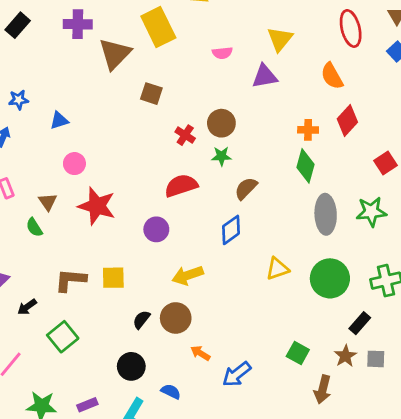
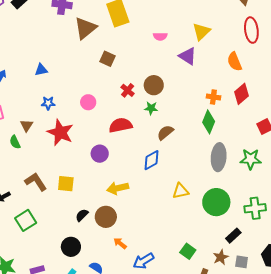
purple triangle: (265, 76) -> (188, 56), turned 36
blue star: (19, 100) -> (48, 103), moved
pink circle: (74, 164) -> (88, 102), moved
brown L-shape: (70, 280) -> (36, 182), turned 45

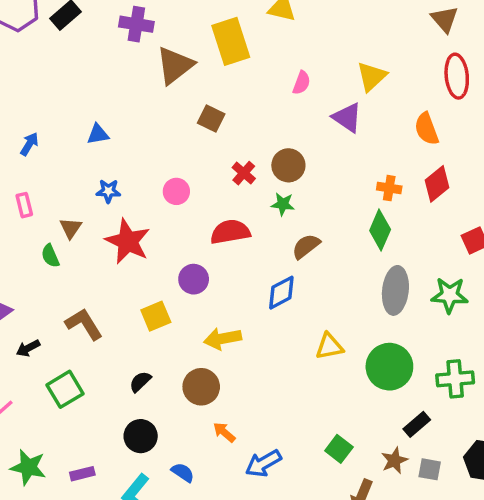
pink semicircle: (160, 36) -> (302, 83), turned -72
yellow square: (66, 184) -> (156, 316), moved, turned -30
black semicircle: (82, 215) -> (140, 382), moved

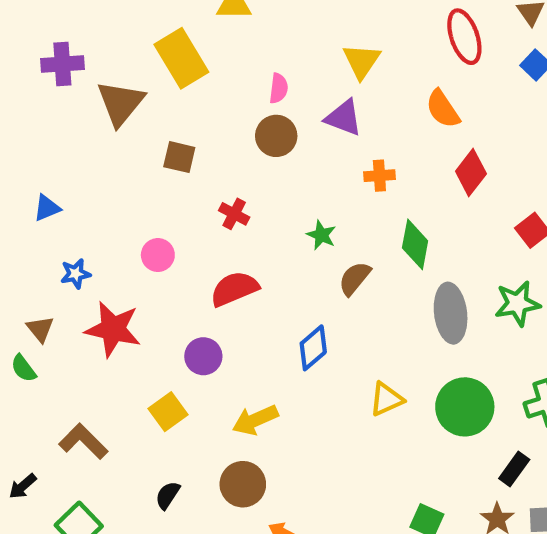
brown circle: (288, 165) -> (276, 136), moved
orange cross: (389, 188) -> (379, 176), moved
green star: (283, 204) -> (321, 235), moved, turned 30
brown semicircle: (306, 246) -> (355, 278), moved

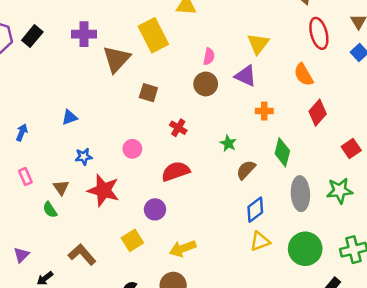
blue diamond: (313, 348) -> (255, 210), moved

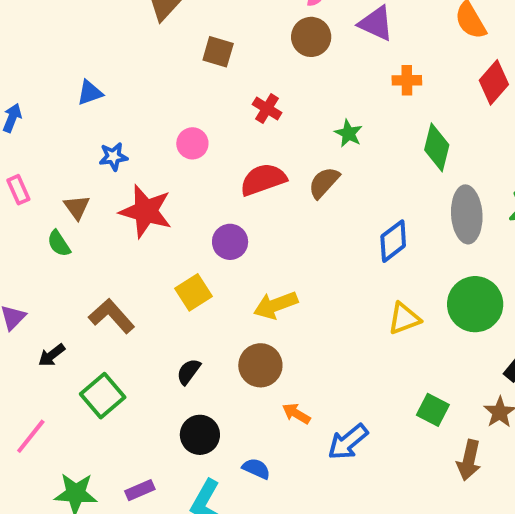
brown semicircle: (246, 170) -> (324, 183), moved
yellow triangle: (260, 241) -> (404, 318), moved

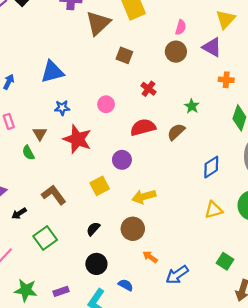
blue triangle: (90, 93) -> (52, 72), size x1.6

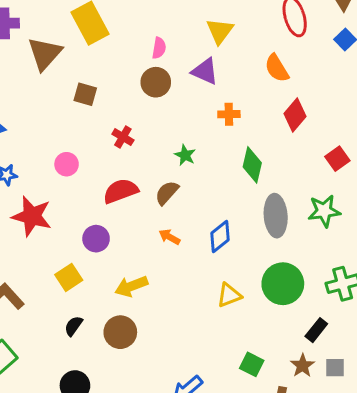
black semicircle: (93, 229) -> (73, 326), moved
orange arrow: (150, 257) -> (169, 237), moved

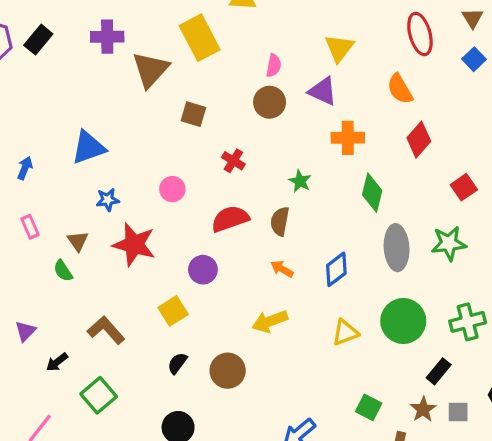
orange cross: (229, 114) -> (348, 138), size x1.4
brown semicircle: (167, 193) -> (280, 221), turned -32
yellow arrow: (131, 286) -> (270, 321), moved

